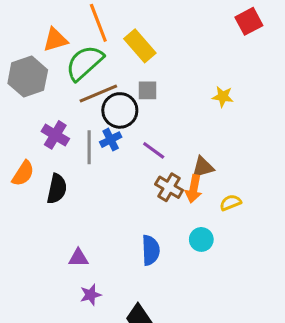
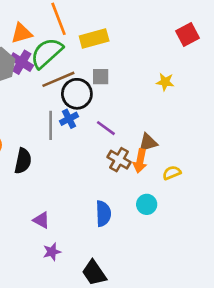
red square: (249, 21) -> (187, 35), moved
yellow rectangle: (140, 46) -> (94, 39), turned -64
purple cross: (55, 135) -> (22, 62), moved
purple triangle: (78, 258) -> (41, 220), turned 30

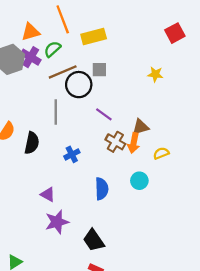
green semicircle: (47, 53) -> (52, 49), size x0.6
blue cross: (69, 119) -> (72, 154), moved
purple star: (52, 252) -> (57, 222), size x1.5

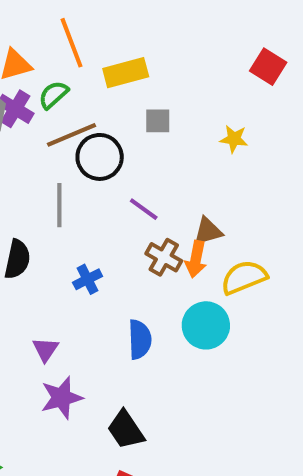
red square: (175, 33) -> (268, 67), turned -30
gray square: (99, 70) -> (158, 121), moved
yellow semicircle: (161, 153) -> (244, 277), size x1.6
cyan circle: (139, 181) -> (206, 325), size x1.5
purple triangle: (48, 194) -> (45, 349), turned 35

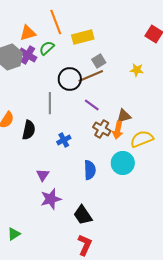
gray square: (158, 121) -> (99, 61), turned -32
brown line: (71, 135) -> (91, 76), moved

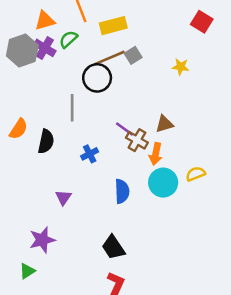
brown line: (91, 76) -> (110, 58), moved
purple line: (92, 105) -> (124, 129), moved
orange arrow: (118, 130) -> (156, 154), moved
yellow semicircle: (142, 139) -> (196, 174), moved, size x0.7
purple star: (51, 199) -> (42, 240), moved

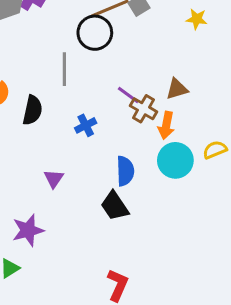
black trapezoid: (113, 247) -> (115, 206), moved

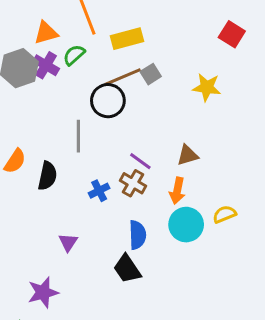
yellow star: (197, 19) -> (207, 87), size x1.4
brown cross: (143, 109) -> (133, 183), moved

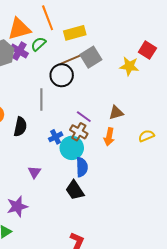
orange triangle: (46, 33) -> (19, 29), size x1.4
red square: (232, 34) -> (147, 50), moved
gray square: (151, 74) -> (91, 57), size x1.5
yellow semicircle: (224, 214) -> (146, 136), moved
cyan circle: (186, 225) -> (72, 148), moved

